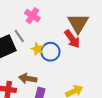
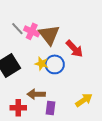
brown triangle: (78, 23) -> (49, 35), moved
gray line: (19, 36) -> (17, 29), moved

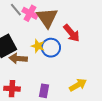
brown arrow: (36, 94) -> (18, 59), moved

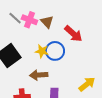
brown triangle: (47, 18) -> (47, 22), size x0.6
brown arrow: (18, 59) -> (39, 75), moved

